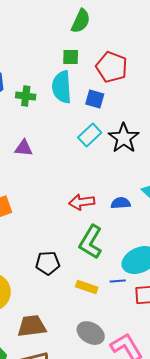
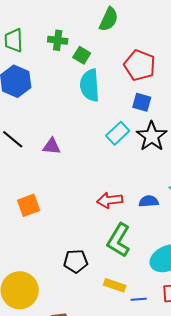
green square: (71, 57) -> (82, 55), moved, turned 30
green cross: (26, 96) -> (58, 40), moved
blue square: (95, 99) -> (142, 102), moved
blue line: (118, 281) -> (139, 299), moved

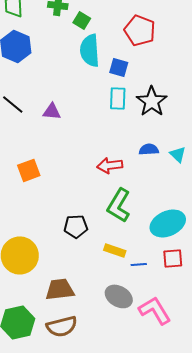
blue square: (142, 102) -> (119, 67), moved
cyan rectangle: (118, 133) -> (118, 98), turned -45
blue semicircle: (149, 201) -> (149, 149), moved

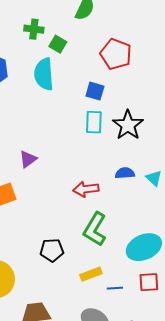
cyan semicircle: (90, 50) -> (44, 74), moved
purple triangle: (52, 111) -> (28, 159), moved, turned -42
yellow rectangle: (115, 250) -> (91, 274), turned -40

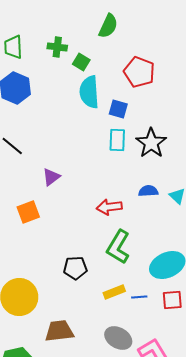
cyan semicircle: (44, 74) -> (89, 92), moved
blue line: (115, 288) -> (139, 297), moved

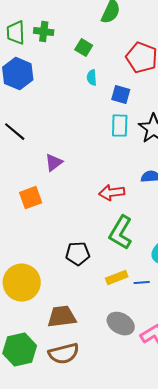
green cross: (57, 47) -> (44, 32), moved
cyan semicircle: (89, 92) -> (92, 78), size x0.5

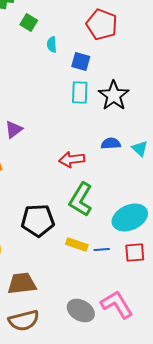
green square: (84, 48) -> (29, 22), moved
black pentagon: (78, 254) -> (38, 220), size x1.4
yellow rectangle: (117, 278) -> (77, 244), turned 40
gray ellipse: (121, 324) -> (81, 310), moved

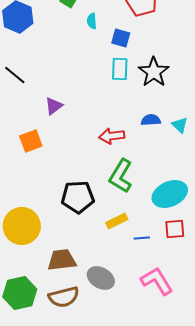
yellow rectangle: (77, 244) -> (117, 221), turned -45
blue line: (102, 250) -> (142, 238), moved
gray ellipse: (81, 310) -> (101, 278), moved

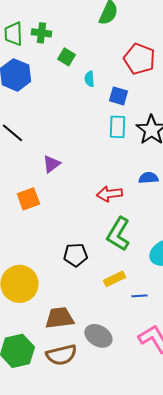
black pentagon: (78, 197) -> (75, 255), size x0.7

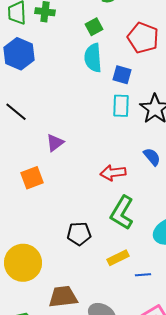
green square: (66, 57) -> (94, 27), moved, turned 30
cyan semicircle: (89, 79) -> (93, 58), size x1.8
blue semicircle: (148, 178) -> (152, 157), turned 54

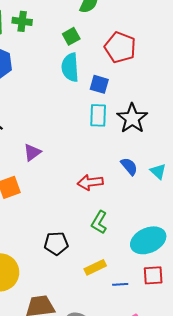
green L-shape: (122, 213) -> (99, 222), size x0.7

